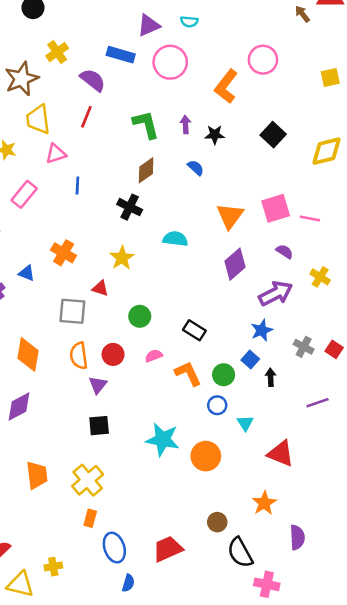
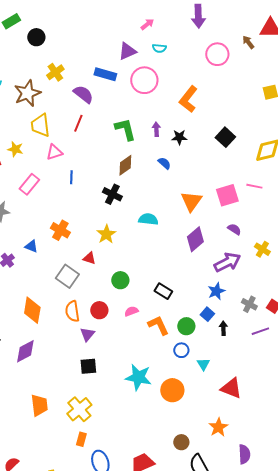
pink circle: (263, 60) -> (217, 54), moved
pink line: (310, 218) -> (254, 186), moved
gray square: (72, 311) -> (67, 276), turned 30
purple line: (318, 403) -> (260, 331), moved

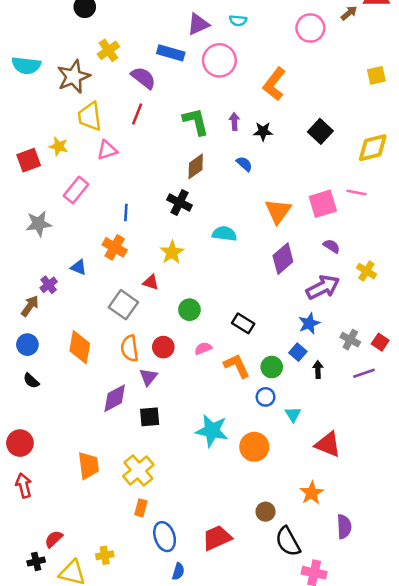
brown arrow: (248, 42) -> (349, 13), turned 88
blue line: (71, 177) -> (126, 212), moved
purple diamond: (25, 351) -> (115, 398), moved

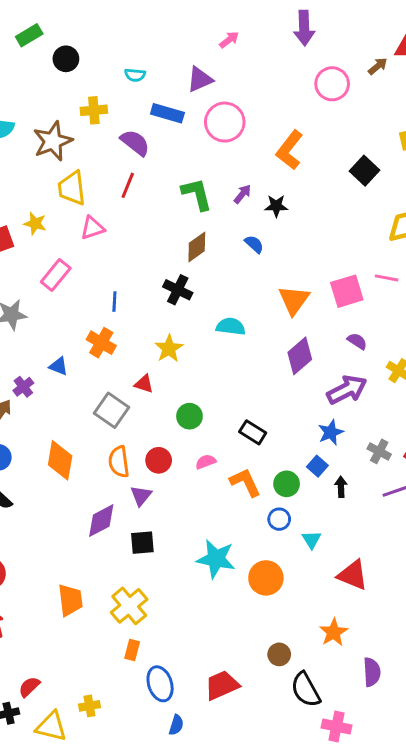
cyan semicircle: (238, 21) -> (135, 75), moved
yellow cross: (108, 50) -> (94, 110), turned 30
purple arrow: (234, 121) -> (242, 194), turned 42
black square: (320, 131) -> (364, 171), moved

